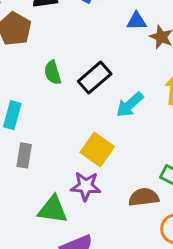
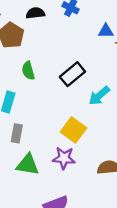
green semicircle: (53, 73) -> (28, 71), moved
green triangle: (53, 209) -> (28, 165), moved

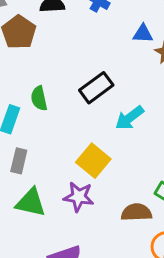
green semicircle: (28, 71) -> (39, 98), moved

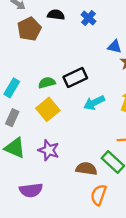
green semicircle: (39, 98) -> (47, 83), moved, turned 77
yellow square: (93, 161) -> (48, 109), moved

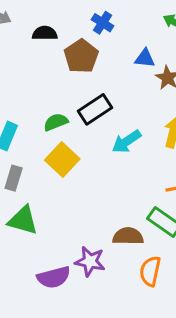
black semicircle: (56, 15) -> (45, 33), moved
brown pentagon: (29, 29) -> (81, 56), moved
purple star: (49, 150) -> (90, 261), moved

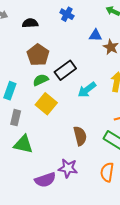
brown pentagon: (81, 56) -> (38, 55), moved
brown semicircle: (128, 236) -> (80, 136), moved, turned 78

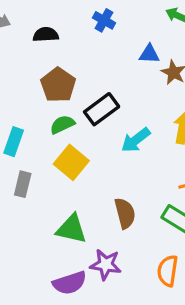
green triangle: (23, 144) -> (71, 229), moved

